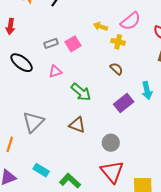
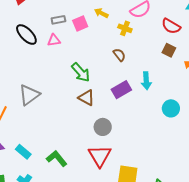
yellow arrow: (100, 26) -> (101, 13), moved
pink triangle: (55, 71) -> (54, 40), moved
brown triangle: (77, 125) -> (86, 98), moved
cyan rectangle: (41, 170) -> (23, 152), moved

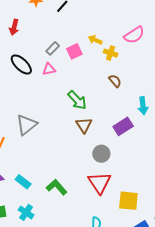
gray rectangle: (58, 20) -> (53, 48), turned -32
yellow cross: (125, 28) -> (111, 53), moved
purple rectangle: (121, 90) -> (123, 126), moved
brown triangle: (86, 98) -> (84, 125), turned 30

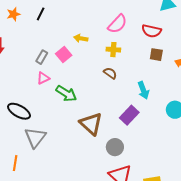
yellow cross: (111, 53) -> (113, 50), moved
black ellipse: (21, 64) -> (19, 111), moved
green arrow: (77, 100) -> (66, 93), moved
brown triangle: (84, 125) -> (91, 124), size x1.4

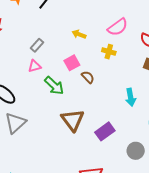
pink square: (64, 55) -> (72, 63), moved
brown semicircle: (110, 73) -> (88, 77), moved
purple rectangle: (129, 115) -> (105, 131), moved
gray circle: (115, 147) -> (136, 151), moved

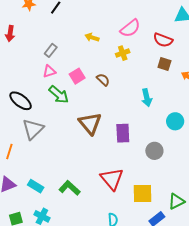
yellow cross: (109, 52) -> (123, 53), turned -32
pink square: (72, 63) -> (77, 76), moved
green arrow: (54, 86) -> (59, 95), moved
purple rectangle: (105, 131) -> (123, 133), turned -54

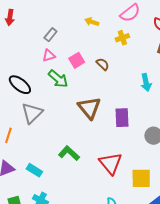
green L-shape: (70, 188) -> (69, 153), moved

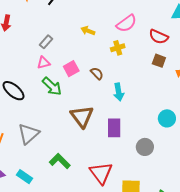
cyan arrow: (146, 82) -> (119, 92), moved
gray triangle: (32, 113) -> (29, 134), moved

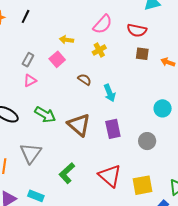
pink square: (71, 69) -> (57, 59), moved
green arrow: (52, 86) -> (45, 115), moved
green L-shape: (60, 161) -> (67, 173), turned -75

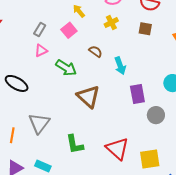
yellow arrow: (66, 40) -> (79, 11), turned 40
brown square: (142, 54) -> (145, 29), moved
green arrow: (45, 115) -> (66, 68), moved
purple rectangle: (113, 129) -> (137, 94), moved
green L-shape: (67, 173) -> (75, 144), turned -60

